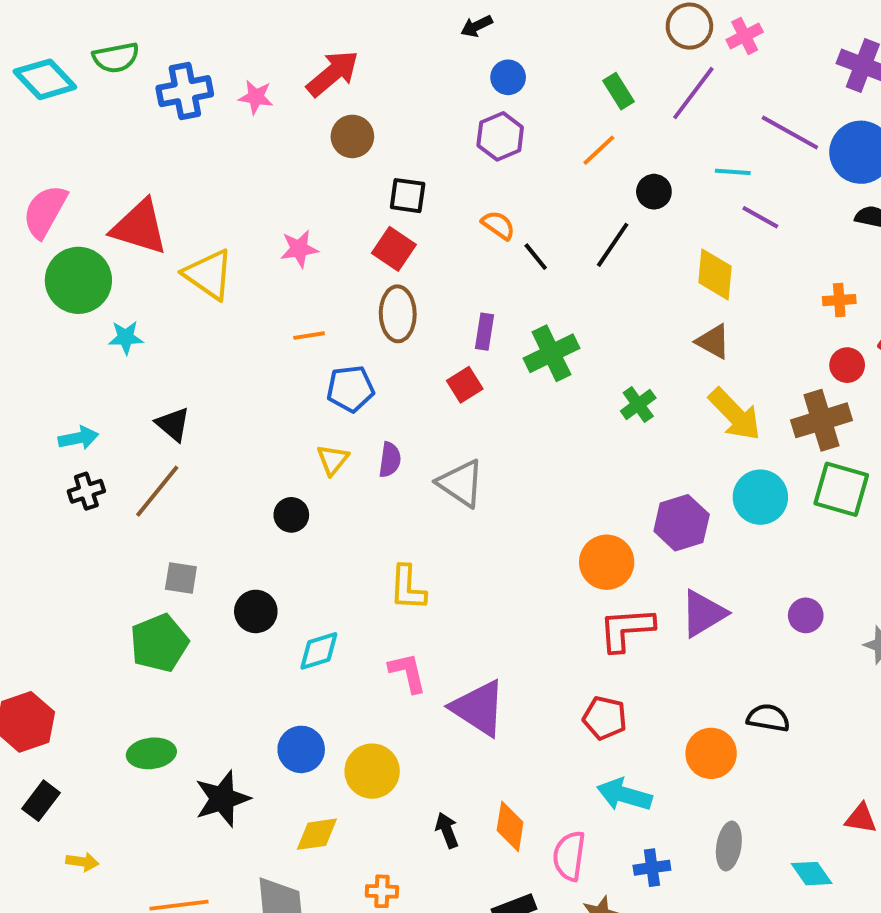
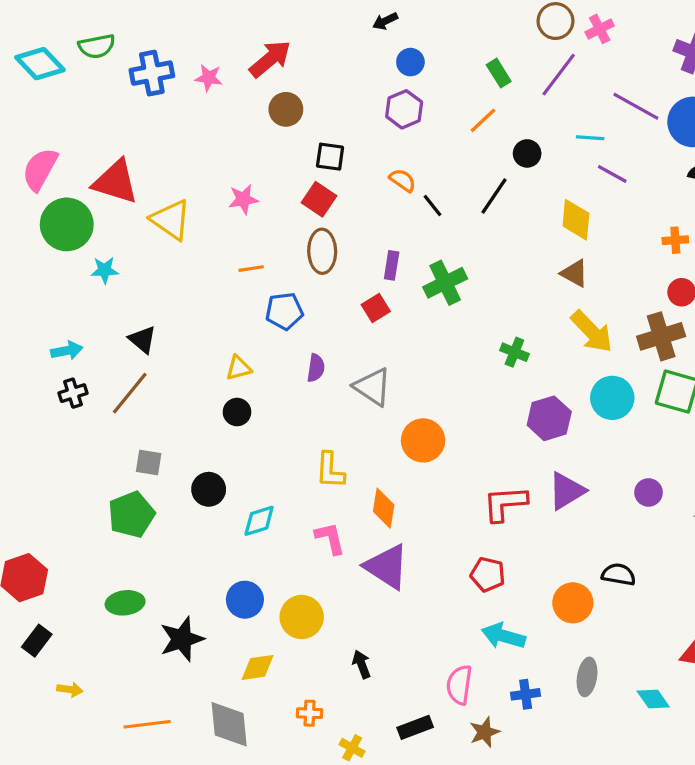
green cross: (638, 405) -> (514, 352), moved, turned -32
yellow triangle: (333, 460) -> (239, 368), moved, turned 36
orange circle: (607, 562) -> (423, 440), moved
orange diamond: (510, 826) -> (384, 508), moved

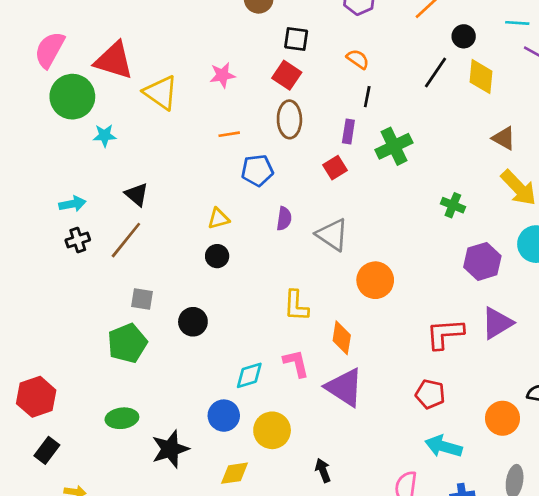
black line: (433, 206) -> (367, 97), moved, turned 50
yellow diamond: (576, 220) -> (481, 77), moved
cyan diamond: (259, 521) -> (249, 375), moved

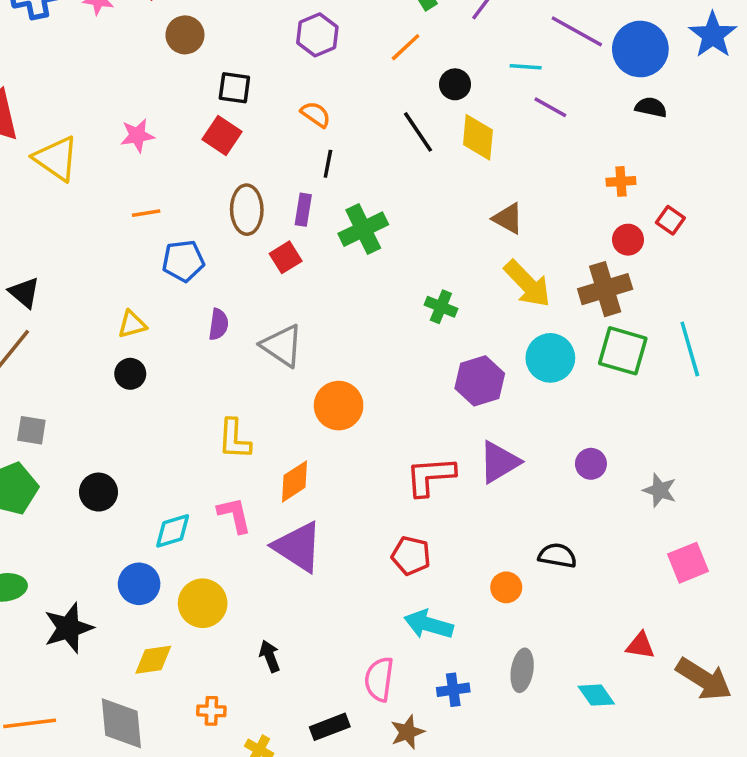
black line: (435, 73) -> (418, 132), turned -68
brown ellipse: (289, 119) -> (247, 210), moved
black circle: (193, 322) -> (98, 492), moved
orange diamond: (342, 338) -> (294, 481), turned 48
orange circle: (502, 418) -> (506, 587), size x0.7

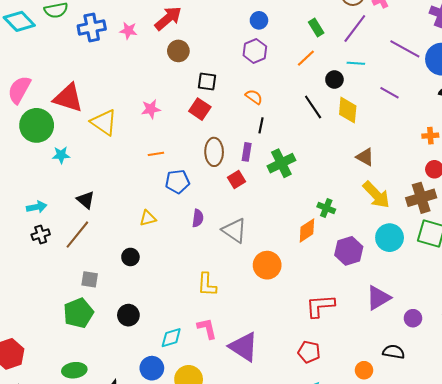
cyan line: (526, 67) -> (356, 63), moved
black circle: (130, 374) -> (130, 257), moved
purple triangle: (499, 462) -> (378, 298), moved
purple circle: (591, 464) -> (413, 318), moved
orange diamond: (294, 481) -> (307, 230), moved

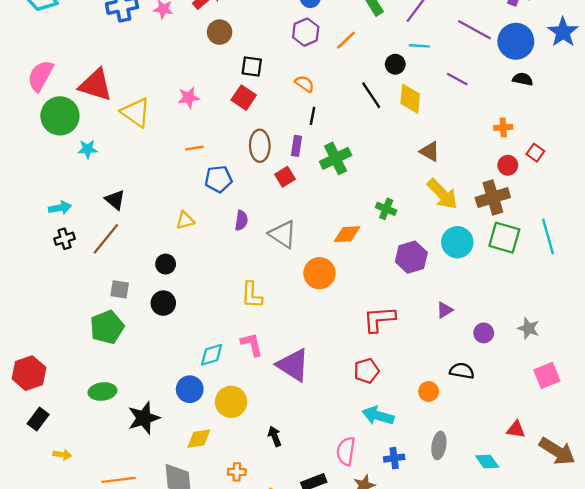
orange line: (306, 58) -> (346, 40), moved
orange diamond: (307, 230) -> (347, 234), moved, turned 30
purple triangle: (378, 298) -> (445, 310), size x0.6
black circle: (128, 315) -> (163, 303), moved
red pentagon: (309, 352) -> (367, 371), turned -30

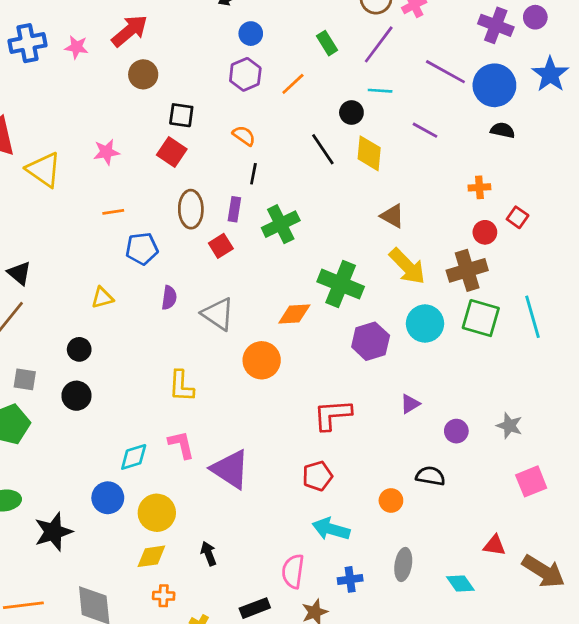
green cross: (386, 209) -> (341, 284), size x1.8
yellow diamond: (199, 439) -> (151, 556), moved

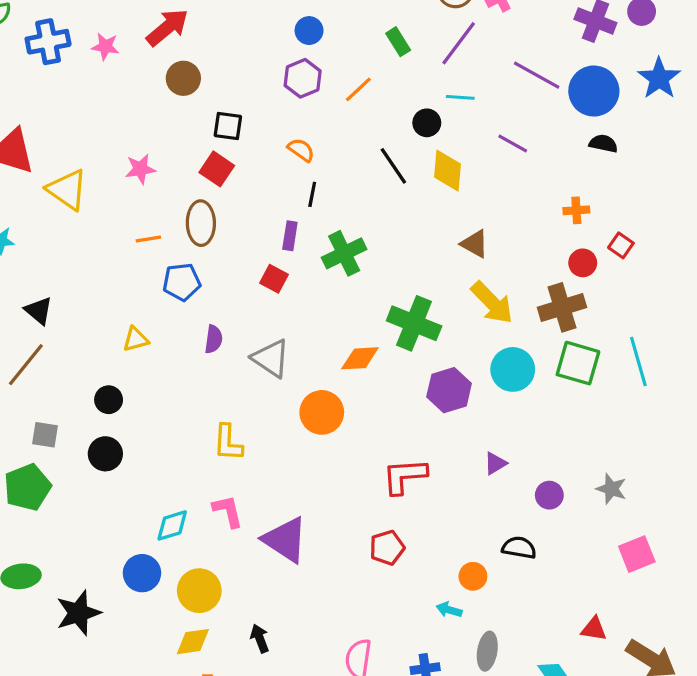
brown ellipse: (191, 209) -> (201, 223), moved
red square: (221, 246) -> (274, 279), turned -30
cyan arrow: (331, 529) -> (449, 610), moved, size x0.6

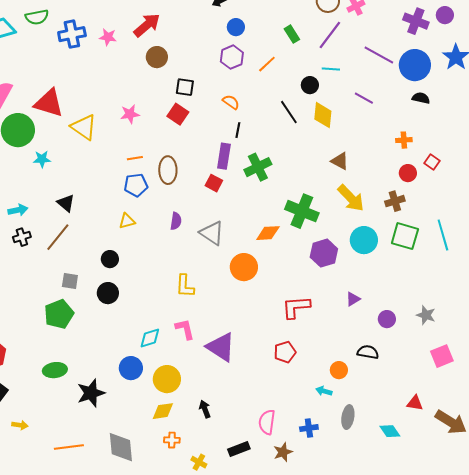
brown ellipse: (201, 223) -> (168, 170), moved
purple rectangle: (290, 236) -> (224, 156), size x1.4
blue pentagon: (182, 282) -> (136, 185), moved
brown cross: (562, 307) -> (395, 201), size x0.7

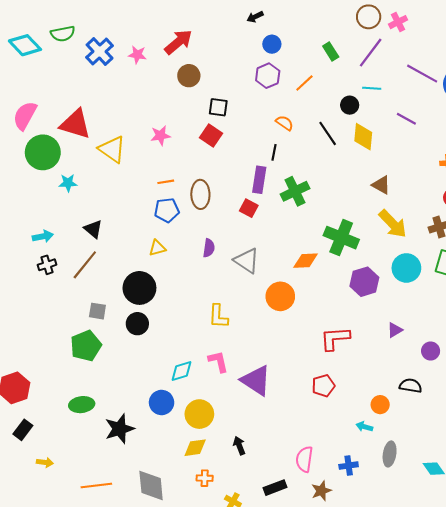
blue cross: (72, 34) -> (100, 51), turned -32
orange semicircle: (231, 102) -> (284, 123), moved
black circle: (110, 259) -> (139, 288), size x1.8

